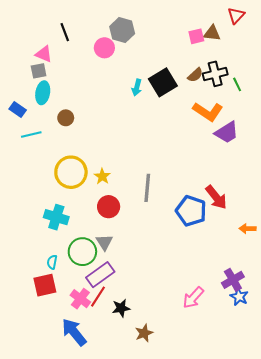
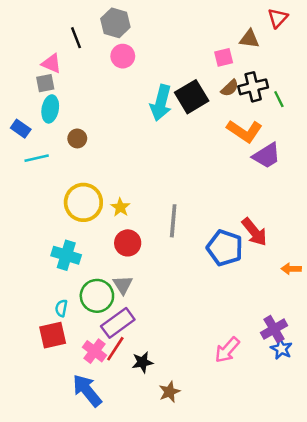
gray hexagon: (122, 30) -> (115, 23), moved
pink square: (196, 36) -> (224, 57), moved
cyan arrow: (137, 88) -> (161, 103), size x1.8

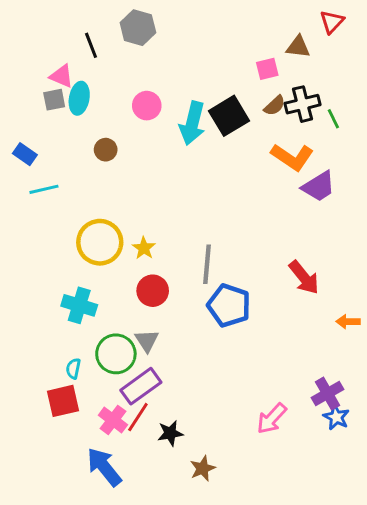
pink circle: (123, 56) -> (147, 106), moved
cyan ellipse: (50, 109) -> (79, 98), moved
brown circle: (77, 138) -> (106, 150), moved
blue pentagon: (225, 248) -> (229, 305), moved

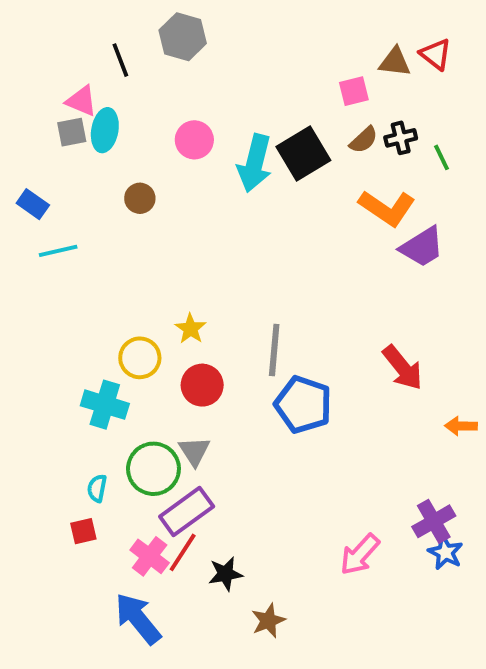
red triangle: (332, 22) -> (436, 54), moved, turned -35
black cross: (303, 104) -> (401, 138), size x0.7
yellow circle: (100, 242) -> (140, 358), moved, size x0.7
red square: (63, 401) -> (83, 531), size x0.6

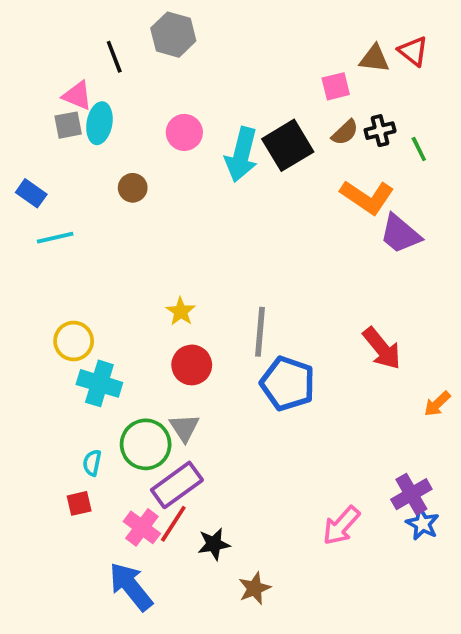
purple trapezoid: (422, 247) -> (400, 234), turned 72
yellow circle: (140, 358) -> (74, 341), moved
orange arrow: (461, 426) -> (437, 404), turned -44

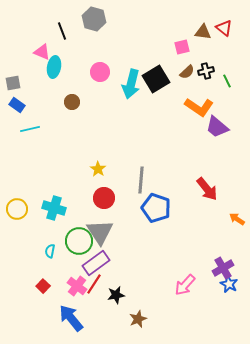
gray square: (68, 125) -> (13, 83), moved
yellow circle: (74, 341) -> (17, 209), moved
orange arrow: (437, 404) -> (237, 219), turned 77
gray triangle: (184, 428) -> (100, 232), size x1.6
red square: (79, 503) -> (43, 286), moved, turned -32

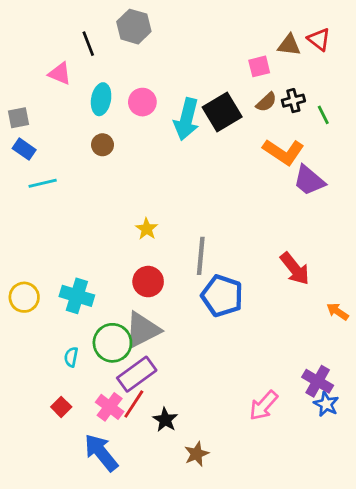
cyan ellipse: (54, 67) -> (101, 99), moved
yellow star: (98, 169) -> (147, 229), moved
gray triangle: (100, 232) -> (142, 330), turned 36
purple cross: (223, 268) -> (318, 381), turned -30
black star: (116, 295) -> (165, 420), turned -30

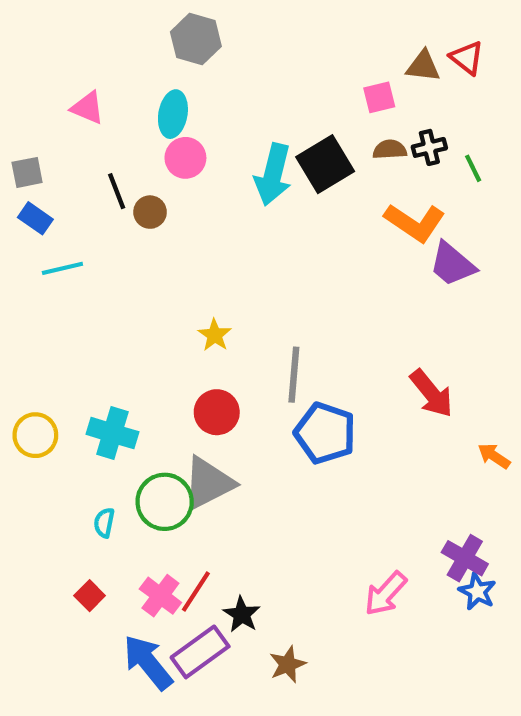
black line: (88, 44) -> (117, 191), moved
cyan ellipse: (101, 99) -> (173, 114), moved
pink circle: (142, 102) -> (185, 158), moved
brown semicircle: (266, 102) -> (390, 150), turned -140
purple rectangle: (137, 374) -> (200, 652), moved

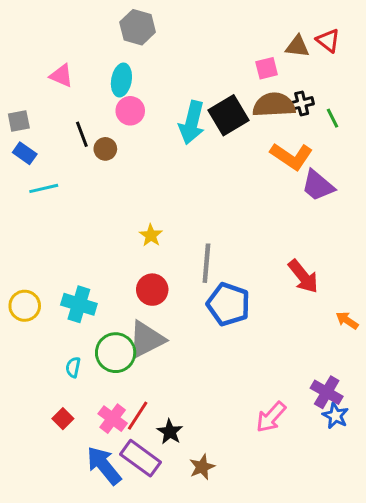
brown semicircle: (390, 150) -> (274, 105), size x1.8
purple rectangle: (200, 652) -> (140, 458), turned 72

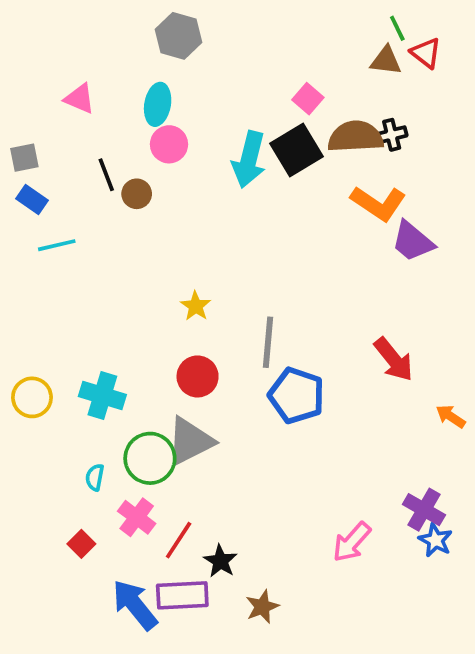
pink square: (267, 68) -> (308, 99), moved, turned -35
green line: (333, 118) -> (397, 28), moved
pink cross: (113, 419) -> (137, 517), moved
purple rectangle: (140, 458) -> (182, 595), turned -39

